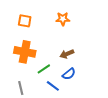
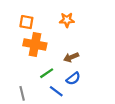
orange cross: (25, 52) -> (35, 44), moved

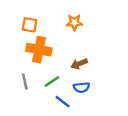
blue semicircle: (73, 79) -> (81, 87), turned 32
gray line: (22, 93) -> (25, 82), moved

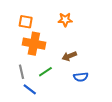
blue semicircle: (81, 87) -> (81, 77), moved
blue line: (63, 102) -> (30, 89), moved

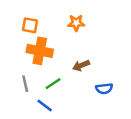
blue semicircle: (81, 77) -> (104, 89), moved
blue line: (30, 89) -> (45, 106), moved

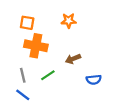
blue line: (45, 106) -> (23, 95), moved

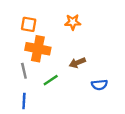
gray line: (23, 75) -> (24, 71), moved
blue line: (23, 95) -> (24, 101), turned 56

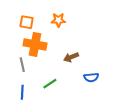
orange star: (73, 22) -> (58, 20), moved
green line: (51, 80) -> (50, 84), moved

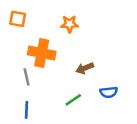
orange square: (27, 22) -> (18, 19), moved
green line: (50, 84) -> (73, 100), moved

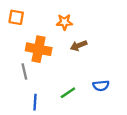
brown arrow: (85, 68) -> (79, 46), moved
blue line: (27, 110) -> (35, 102), moved

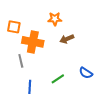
orange square: (16, 17) -> (14, 27), moved
blue semicircle: (101, 86) -> (86, 73), turned 40

